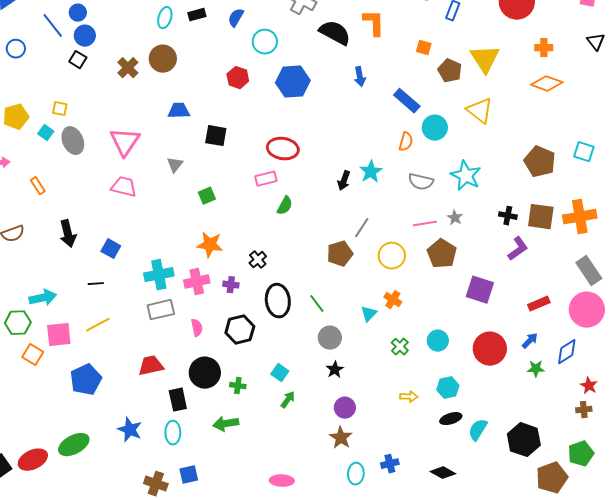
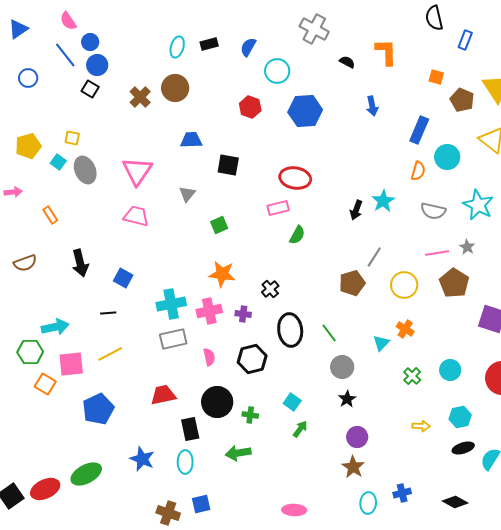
black semicircle: (335, 33) -> (347, 62), size x0.5
blue rectangle: (407, 101) -> (419, 130), turned 72

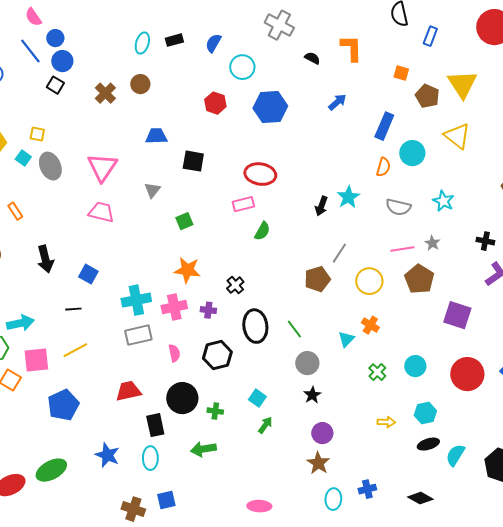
brown circle: (175, 88) -> (140, 84), size x0.7
blue arrow: (372, 106) -> (337, 102), turned -120
cyan star: (478, 205) -> (443, 201), size x0.7

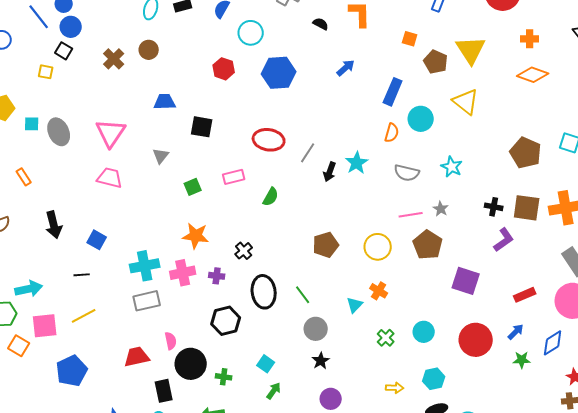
yellow square: (37, 134) -> (46, 72), moved
cyan square: (23, 158) -> (32, 124), turned -35
pink rectangle: (243, 204) -> (234, 177), moved
gray line: (339, 253) -> (308, 153), moved
pink semicircle: (174, 353) -> (171, 341), moved

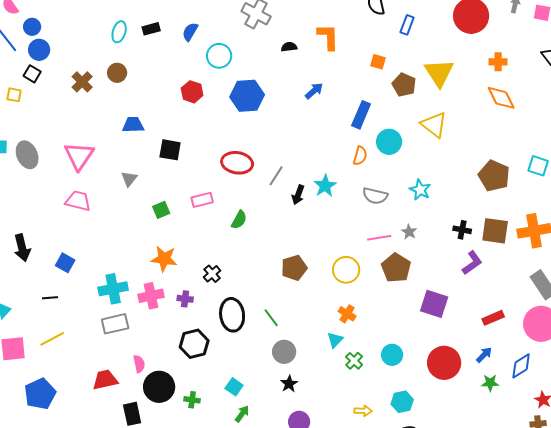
black semicircle: (321, 24) -> (289, 47), turned -35
orange diamond: (533, 75) -> (501, 98), turned 44
cyan triangle: (355, 305) -> (335, 340), moved

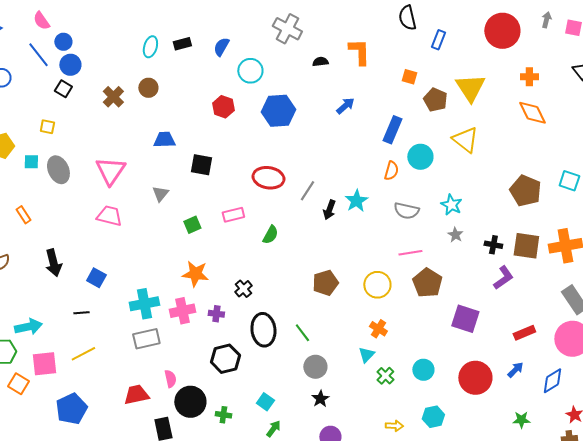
yellow square: (14, 95) -> (47, 127), moved
gray star: (409, 232) -> (455, 235), moved
green star: (490, 383) -> (521, 420), moved

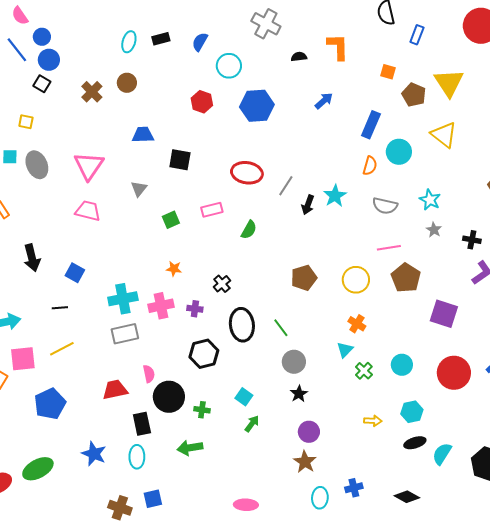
orange star: (195, 274) -> (174, 269), size x0.6

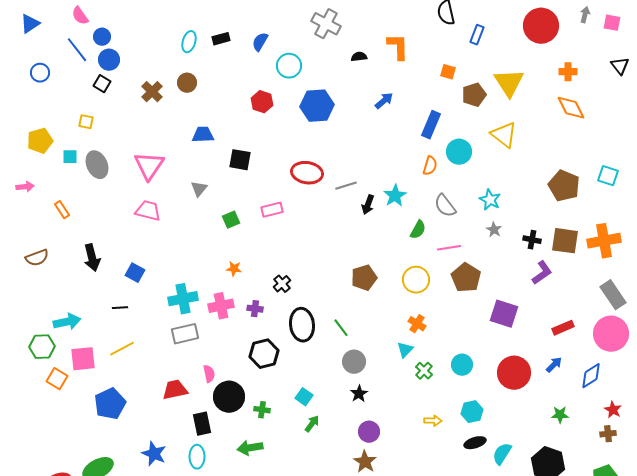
brown pentagon: (414, 95) -> (474, 95), turned 30
gray line: (286, 186) -> (346, 186), turned 40
gray semicircle: (385, 206) -> (445, 206), turned 40
green semicircle: (249, 230) -> (418, 230), moved

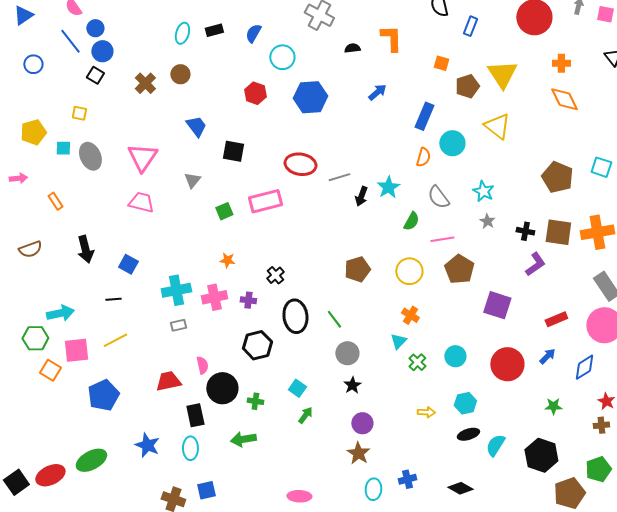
blue trapezoid: (203, 135) -> (196, 126), turned 55
pink rectangle: (272, 210) -> (265, 201), size x1.5
gray rectangle: (185, 334) -> (178, 325), size x0.6

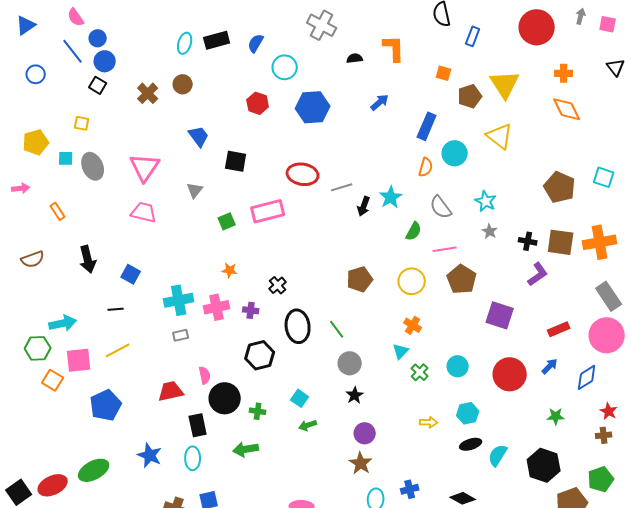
black rectangle: (214, 30) -> (217, 40), size x1.4
green arrow: (305, 415) -> (308, 425), turned -144

